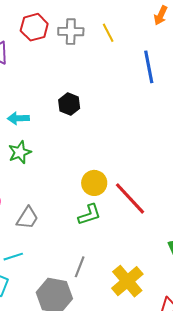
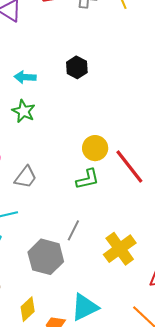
green star: (20, 152) -> (24, 111), turned -30

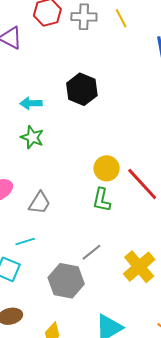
black hexagon: (77, 67) -> (82, 89), size x1.4
green L-shape: (88, 179) -> (102, 200), turned 120
gray line: (73, 230) -> (92, 252), turned 30

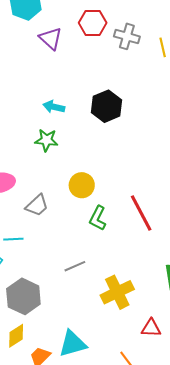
green star: (32, 137) -> (46, 140), turned -30
yellow circle: (107, 168) -> (82, 185), moved
gray hexagon: (66, 281) -> (23, 296), moved

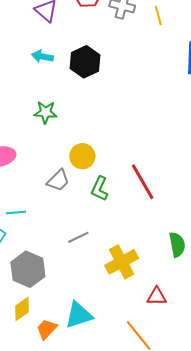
black hexagon: (107, 106) -> (85, 62), moved
cyan arrow: (54, 107) -> (42, 56), moved
gray trapezoid: (37, 205) -> (58, 180), moved

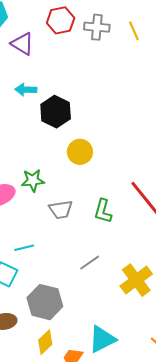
black hexagon: (85, 62) -> (56, 112), moved
green star: (45, 112) -> (33, 180), moved
yellow circle: (82, 156) -> (80, 152), moved
gray trapezoid: (58, 180) -> (61, 210), turned 45

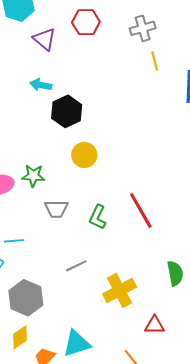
gray cross: (97, 27) -> (143, 28), moved, turned -30
yellow line: (134, 31) -> (155, 61), moved

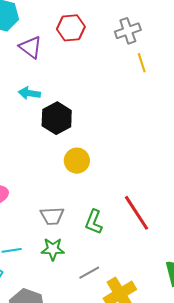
green star: (33, 176) -> (53, 249), moved
gray line: (76, 266) -> (89, 273), moved

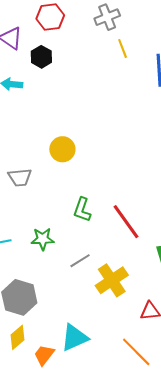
black hexagon: (57, 118) -> (41, 57), moved, size x0.7
red line: (136, 213) -> (126, 222), moved
gray trapezoid: (52, 216) -> (20, 177), moved

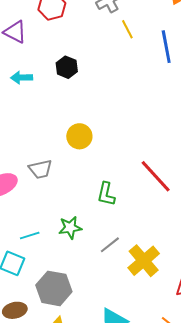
black hexagon: (41, 57) -> (67, 67), moved
red line: (126, 222) -> (156, 176), moved

